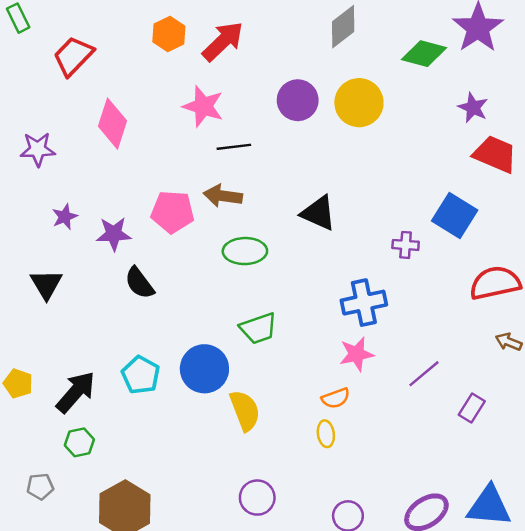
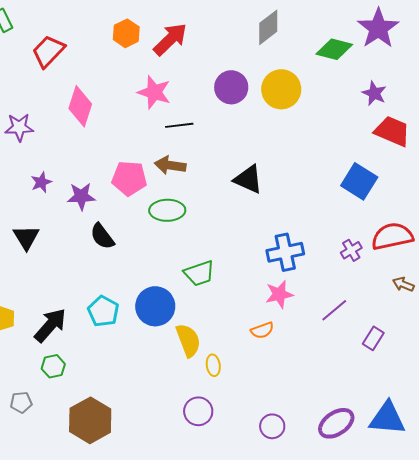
purple cross: (406, 245) -> (351, 250), moved, turned -35
green ellipse: (245, 251) -> (167, 210), moved
yellow ellipse: (326, 434) -> (213, 365), moved

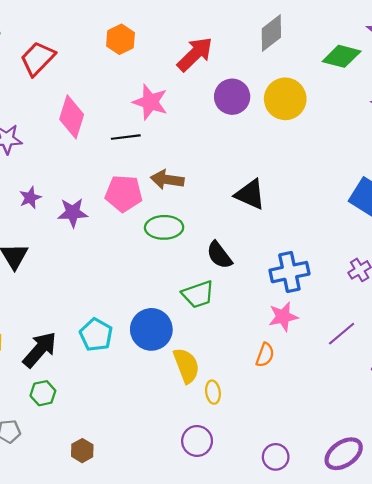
red arrow: (170, 39) -> (195, 54), moved
black line: (179, 125) -> (126, 137), moved
black semicircle: (102, 236) -> (219, 255), moved
orange semicircle: (262, 330) -> (265, 355), turned -50
brown hexagon: (90, 420) -> (82, 451), size x0.5

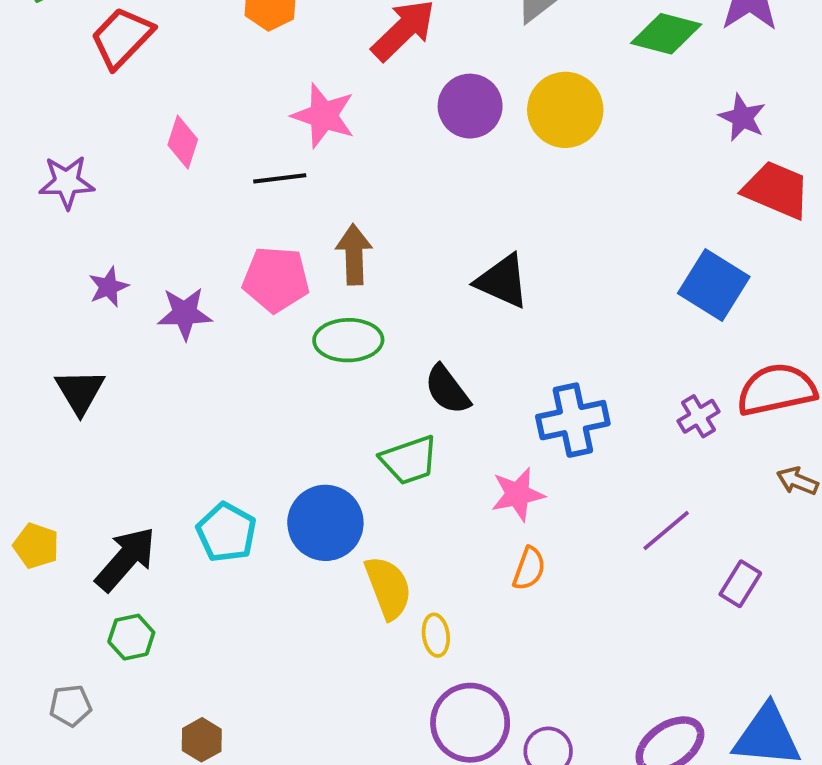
pink diamond: (72, 117) -> (183, 142), size x0.7
brown arrow: (167, 180) -> (354, 255), turned 80
pink star: (283, 317) -> (518, 494), moved
purple circle: (197, 441) -> (470, 723), moved, size x1.4

